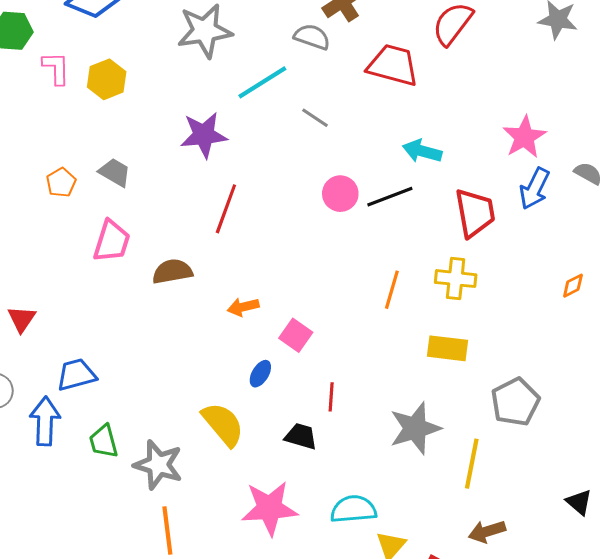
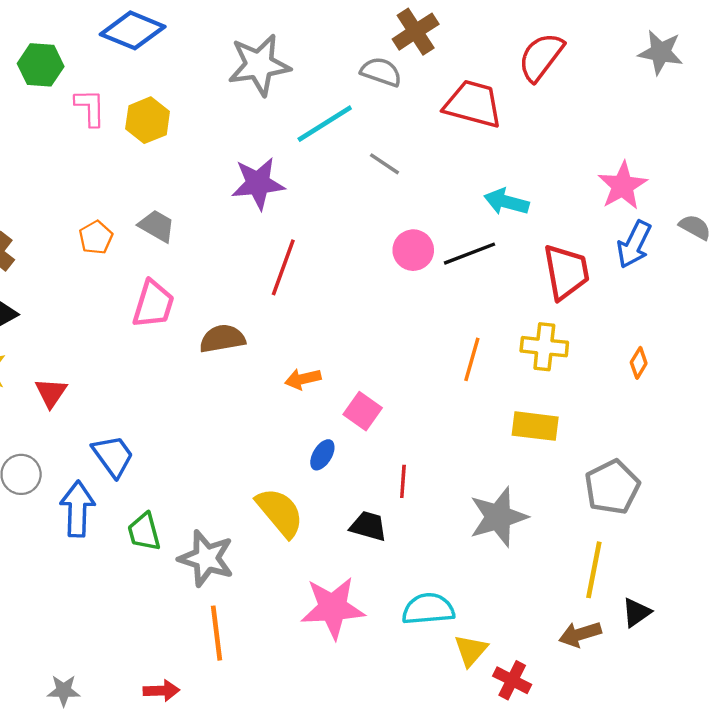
orange diamond: (573, 286) -> (639, 363), moved, turned -32
blue trapezoid: (76, 375) -> (113, 456), turned 69
yellow line: (472, 464) -> (594, 570), moved
black triangle: (579, 502) -> (636, 612), moved, turned 44

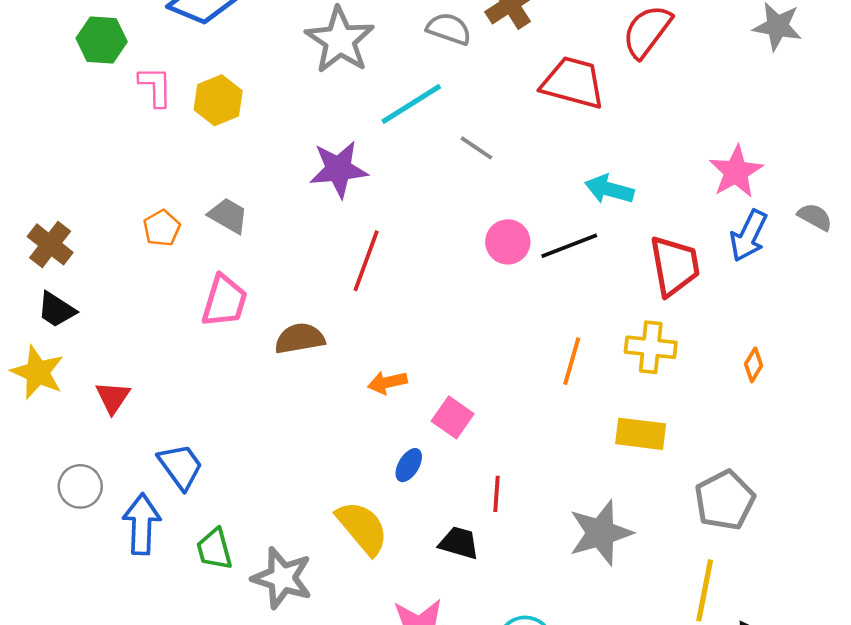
gray star: (259, 65) -> (340, 40), turned -30
gray semicircle: (381, 72) -> (449, 29), moved

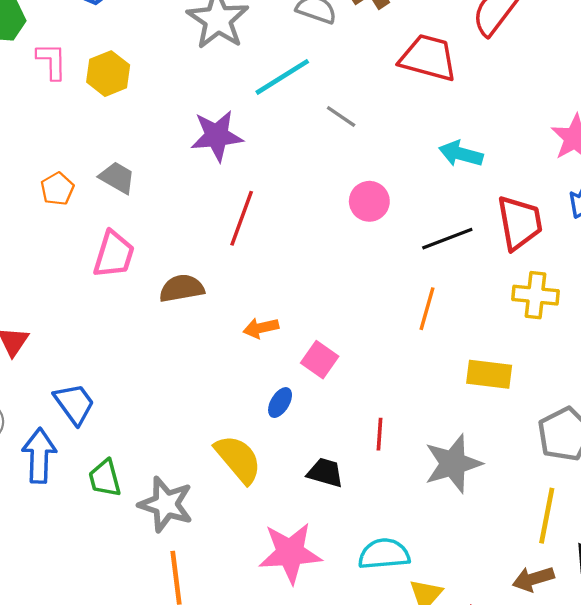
black line: (569, 246) -> (447, 239), moved
yellow cross: (651, 347) -> (536, 295), moved
red line: (497, 494) -> (379, 434), moved

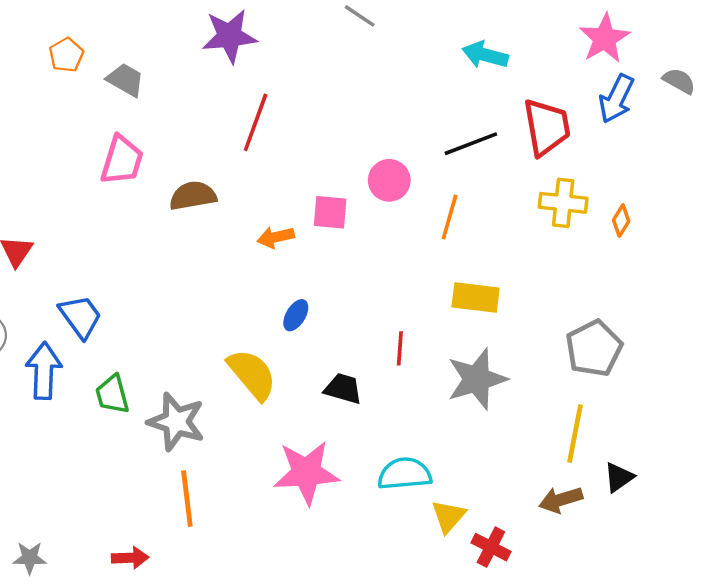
orange pentagon: (57, 189) -> (66, 55), moved
pink circle: (369, 201) -> (389, 180), moved
pink square: (320, 360) -> (330, 212), moved, turned -30
yellow rectangle: (489, 374) -> (476, 297), moved

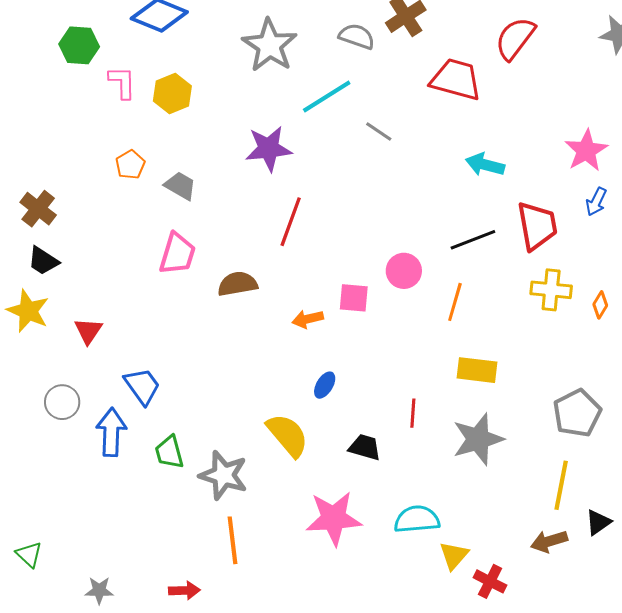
blue arrow: (616, 99) -> (596, 202), size x0.7

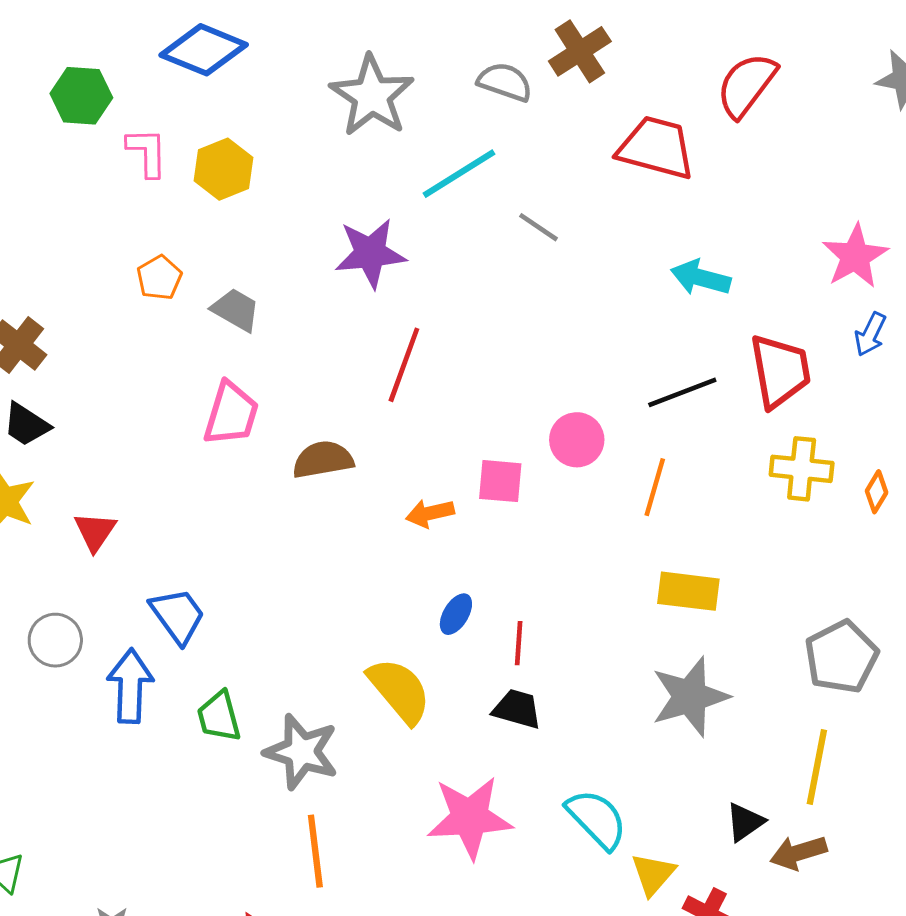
red line: (413, 413) -> (519, 643), moved
cyan semicircle: (417, 519) -> (597, 819), turned 51
black triangle: (598, 522) -> (745, 822), moved

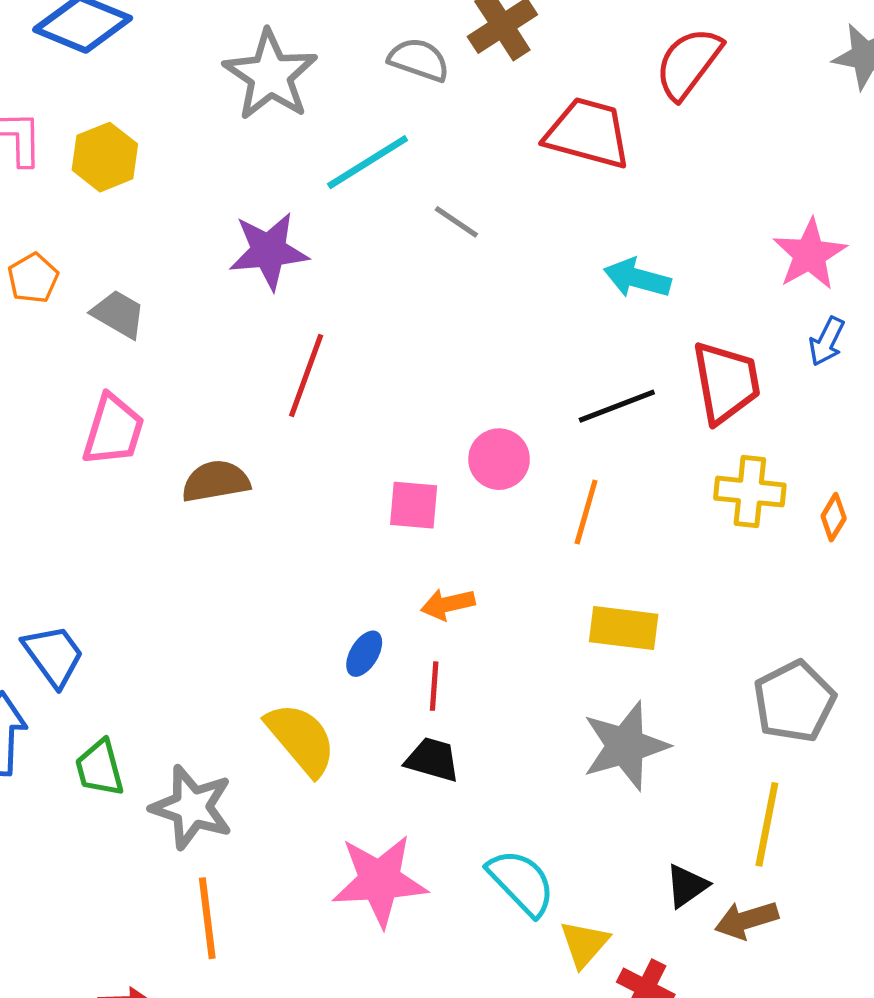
orange arrow: (430, 513) -> (448, 604), moved

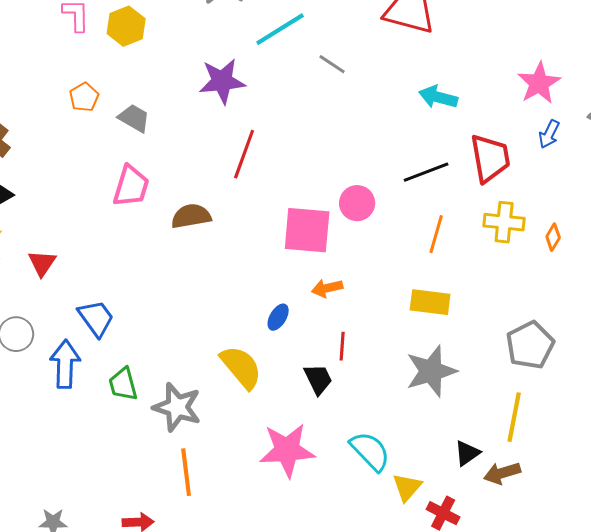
pink square: (414, 505) -> (307, 230), size x1.6
orange line: (586, 512) -> (436, 234), moved
red line: (434, 686) -> (342, 346), moved
black trapezoid: (432, 759) -> (318, 379), turned 48

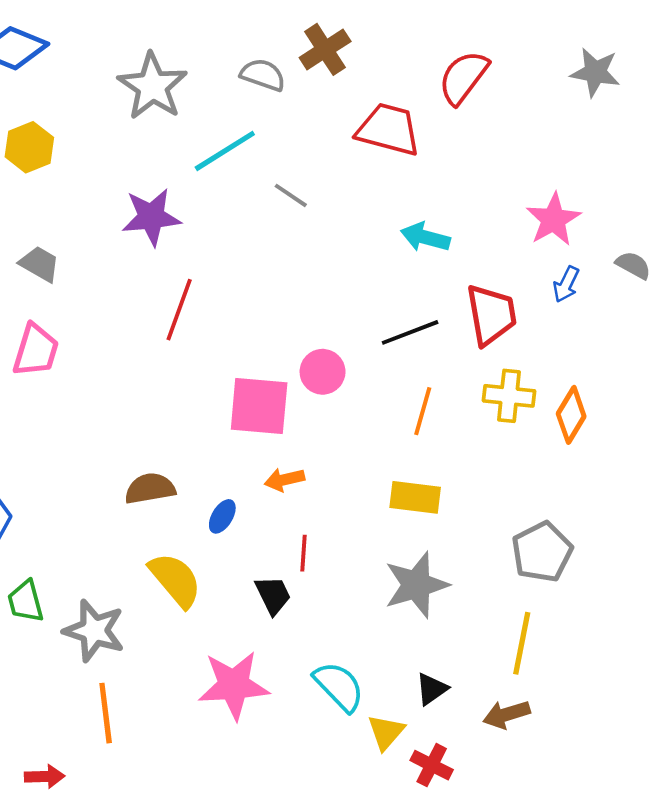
brown semicircle: (191, 216) -> (150, 488), moved
orange diamond: (553, 237) -> (571, 415), size x1.6
black triangle: (467, 453) -> (432, 689), moved

